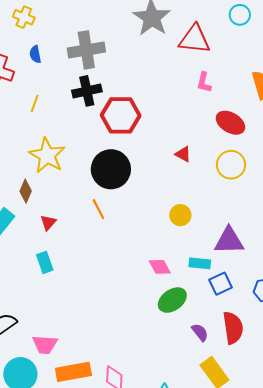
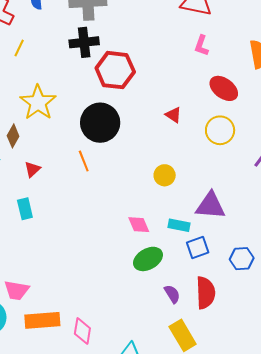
yellow line: (35, 103) -> (19, 48), moved

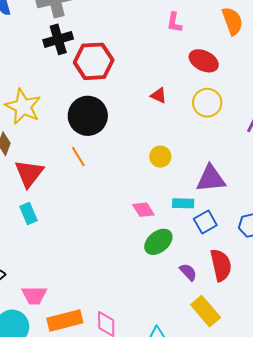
red triangle: (32, 169) -> (29, 173), size x1.8

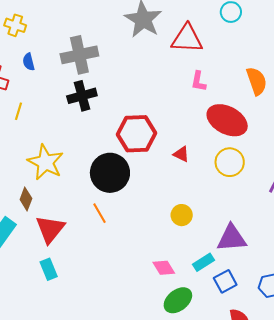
red hexagon: (94, 61) -> (136, 134), moved
red ellipse: (204, 61) -> (227, 120), size x1.4
cyan rectangle: (183, 203) -> (203, 262), turned -35

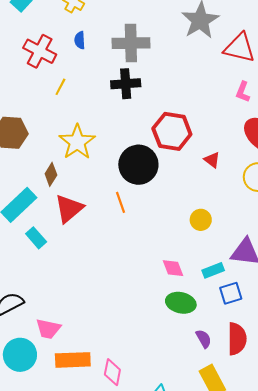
cyan rectangle: (49, 269) -> (36, 238), moved, turned -30
green ellipse: (178, 300) -> (181, 303), turned 40

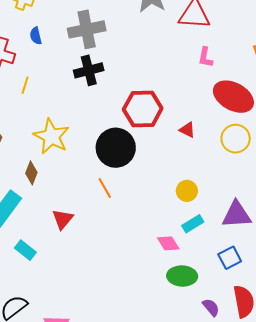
red triangle: (69, 209) -> (63, 219), moved, size x0.7
cyan rectangle: (36, 238) -> (25, 250), moved
cyan rectangle: (213, 270) -> (193, 224), moved

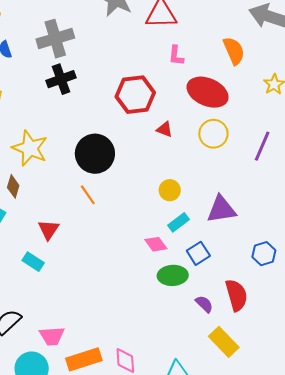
red hexagon: (143, 109) -> (135, 95), moved
cyan rectangle: (25, 250) -> (33, 262), moved
blue square: (230, 258) -> (198, 253), moved

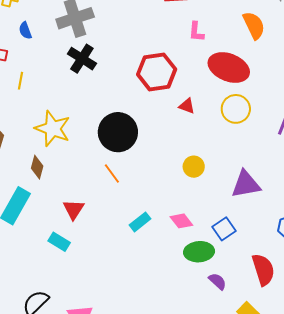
black cross: (61, 79) -> (82, 59), turned -36
cyan rectangle: (179, 222) -> (140, 222), moved
purple semicircle: (204, 304) -> (218, 281), moved

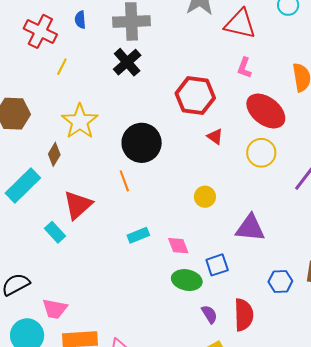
red triangle: (74, 209) -> (78, 205), size x1.4
purple semicircle: (218, 281) -> (209, 314), moved

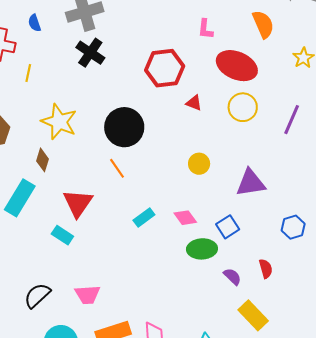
pink trapezoid: (55, 309) -> (88, 295), moved
red semicircle: (244, 315) -> (266, 269), size x0.6

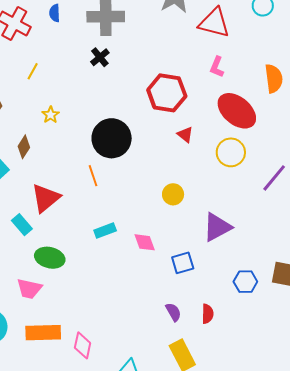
black cross: (90, 53) -> (100, 57), size x0.7
yellow line: (28, 73) -> (33, 71), moved
yellow star: (59, 122) -> (51, 115), size x0.5
purple triangle: (251, 183) -> (217, 227), turned -36
green ellipse: (202, 249) -> (50, 258), moved

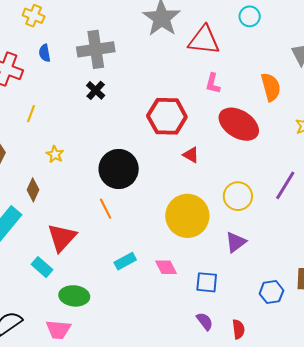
yellow circle: (231, 152) -> (238, 196), moved
yellow circle: (173, 194) -> (187, 216), size x2.0
purple triangle: (217, 227) -> (236, 242), size x0.7
blue square: (183, 263) -> (207, 282), turned 30
purple semicircle: (173, 312) -> (205, 321), moved

